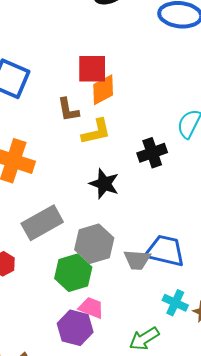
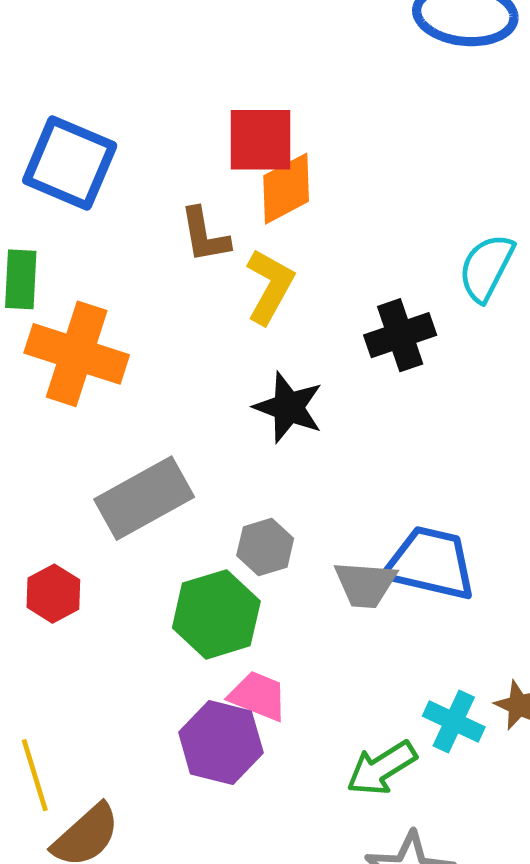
yellow L-shape: (96, 132) -> (270, 286), turned -48
gray hexagon: (94, 244) -> (265, 547), size x0.6
cyan cross: (175, 303) -> (454, 722), moved

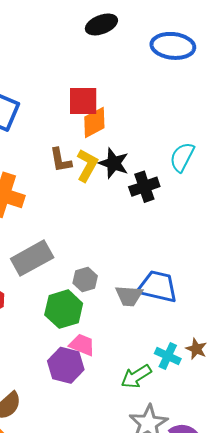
brown L-shape: (205, 235) -> (61, 160), moved
black star: (288, 407) -> (114, 163), moved

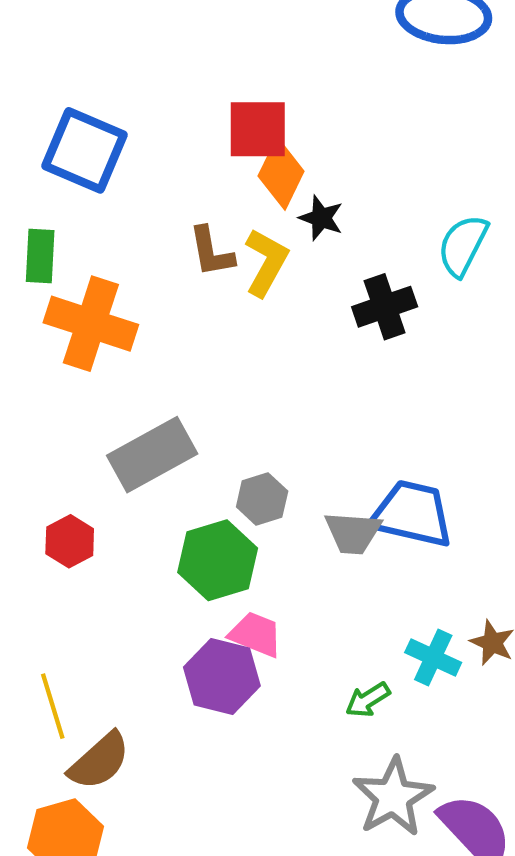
orange diamond: (94, 122) -> (281, 174), turned -36
black star: (114, 163) -> (321, 218), moved, size x0.7
green arrow: (136, 376) -> (368, 700), size x0.7

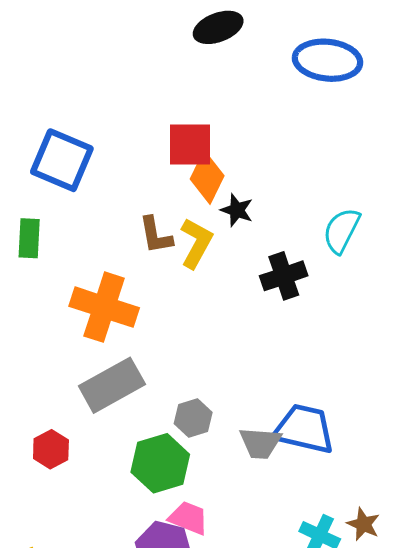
orange cross: (91, 324) -> (104, 307), moved

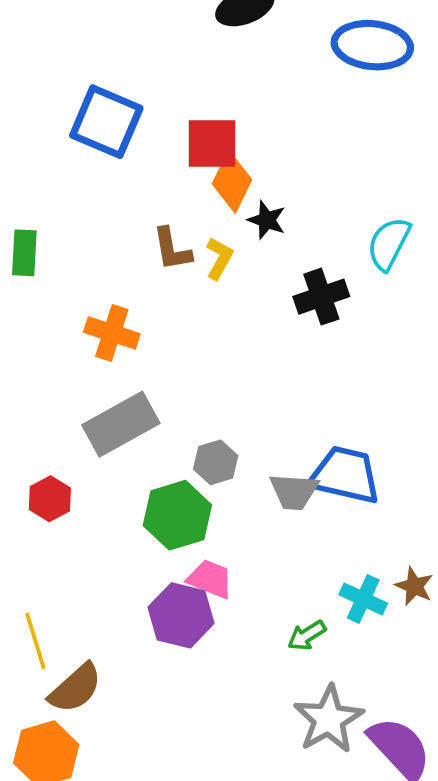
blue square: (62, 160) -> (106, 122), moved
yellow L-shape: (196, 243) -> (219, 258), size x0.7
orange cross: (104, 307) -> (112, 333), size x0.7

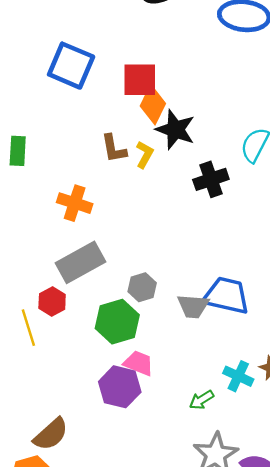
black star: (267, 220) -> (175, 130), size x1.6
red hexagon: (50, 499) -> (52, 301), moved
yellow line: (35, 641) -> (28, 328), moved

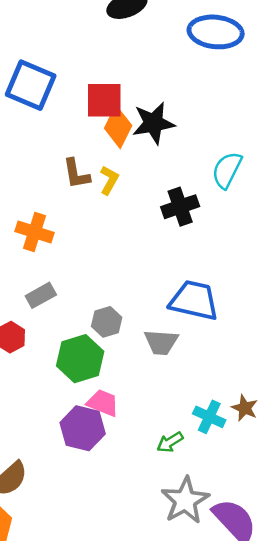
black star: (175, 130) -> (154, 123), moved, turned -30
gray rectangle: (81, 262) -> (41, 295), size x0.6
blue trapezoid: (226, 296) -> (194, 300), moved

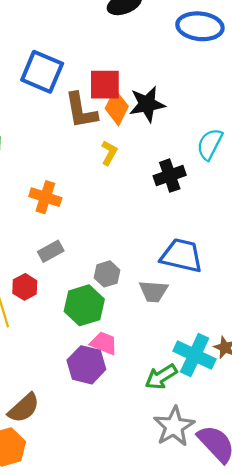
brown L-shape: (76, 174) -> (81, 111), moved, size x1.4
cyan cross: (209, 417) -> (195, 355), size x1.5
green arrow: (170, 442) -> (161, 377), size x1.4

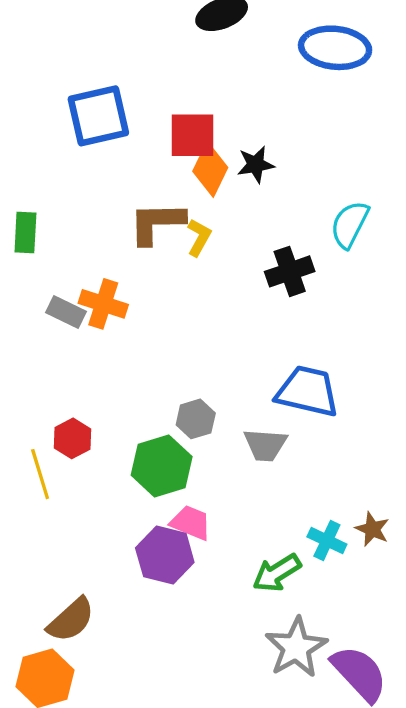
blue square: (42, 72) -> (98, 116), turned -36
black star: (147, 104) -> (256, 164), size x0.7
brown L-shape: (81, 111) -> (157, 223), moved, turned 99
gray rectangle: (51, 251) -> (66, 312), moved, turned 55
cyan cross: (195, 355) -> (327, 541), size x0.6

